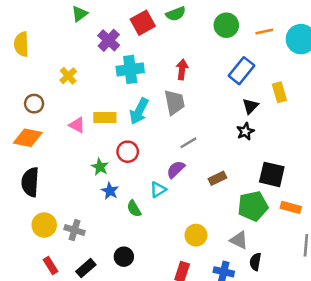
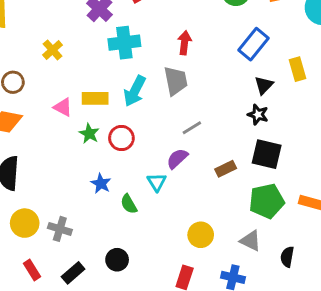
black star: (245, 131) -> (258, 115), turned -30
green star: (100, 167) -> (89, 134), moved
black square: (272, 174) -> (267, 154), moved
cyan triangle: (158, 190) -> (157, 182), turned -30
black semicircle: (255, 262) -> (287, 257), moved

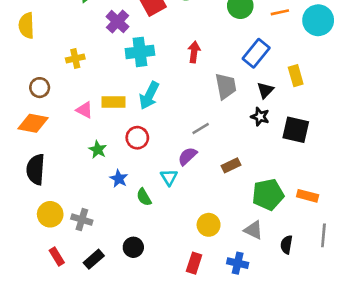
yellow cross: (53, 50) -> (75, 59), turned 30
gray trapezoid: (176, 81) -> (226, 86), moved
green star: (89, 134) -> (98, 150), moved
black square: (267, 154) -> (296, 130), moved

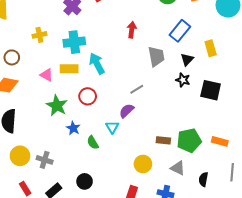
cyan cross: (140, 52) -> (74, 42), moved
cyan arrow: (149, 95) -> (97, 64), turned 125
green star: (98, 150) -> (57, 106), size x1.5
brown rectangle: (231, 165) -> (163, 140), moved, turned 32

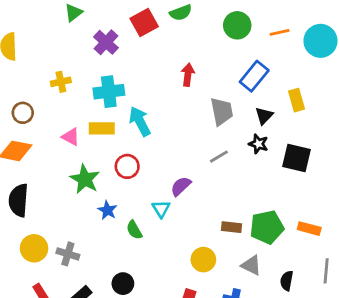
gray line: (137, 89) -> (219, 157), moved

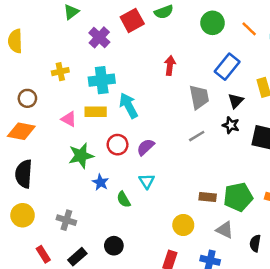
orange line: (280, 32) -> (249, 29), turned 56
green star: (85, 179) -> (81, 156), turned 30
purple semicircle: (181, 186) -> (146, 147), moved
yellow circle: (34, 248) -> (23, 215), moved

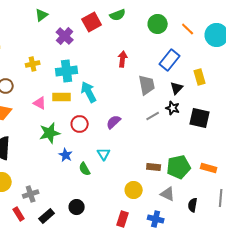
gray line: (197, 136) -> (153, 116), moved
purple semicircle: (146, 147) -> (114, 122), moved
gray cross: (66, 220) -> (31, 194), moved, turned -35

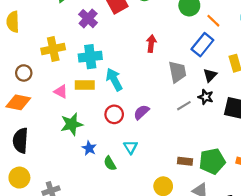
orange line: (188, 29) -> (213, 21), moved
yellow cross: (33, 64) -> (53, 49), size x1.5
red circle: (80, 124) -> (114, 114), moved

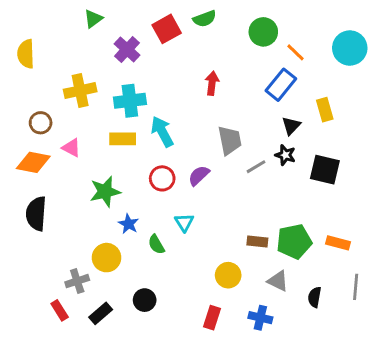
gray trapezoid: (177, 72) -> (230, 140), moved
pink triangle: (61, 91) -> (71, 148), moved
yellow circle: (19, 178) -> (106, 258), moved

